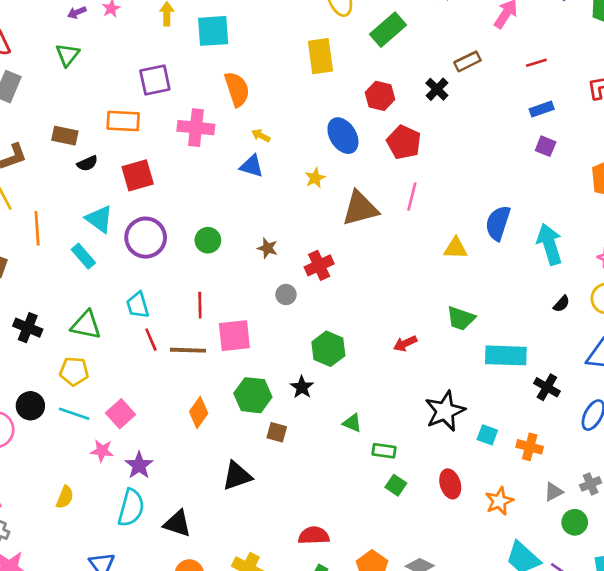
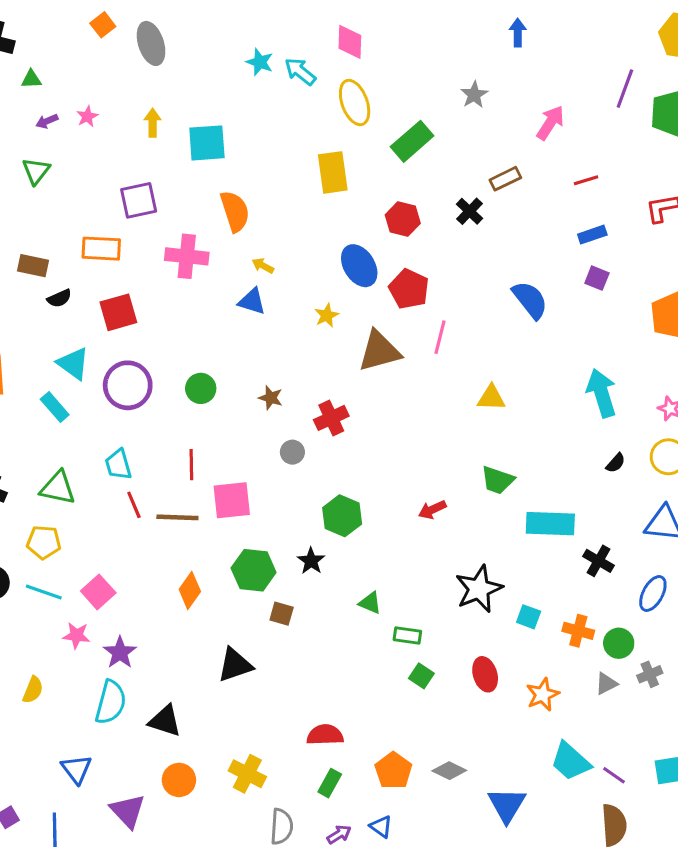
red pentagon: (404, 142) -> (409, 289), moved
blue semicircle: (498, 223) -> (530, 300), moved, turned 124
green circle: (575, 522) -> (619, 643), moved

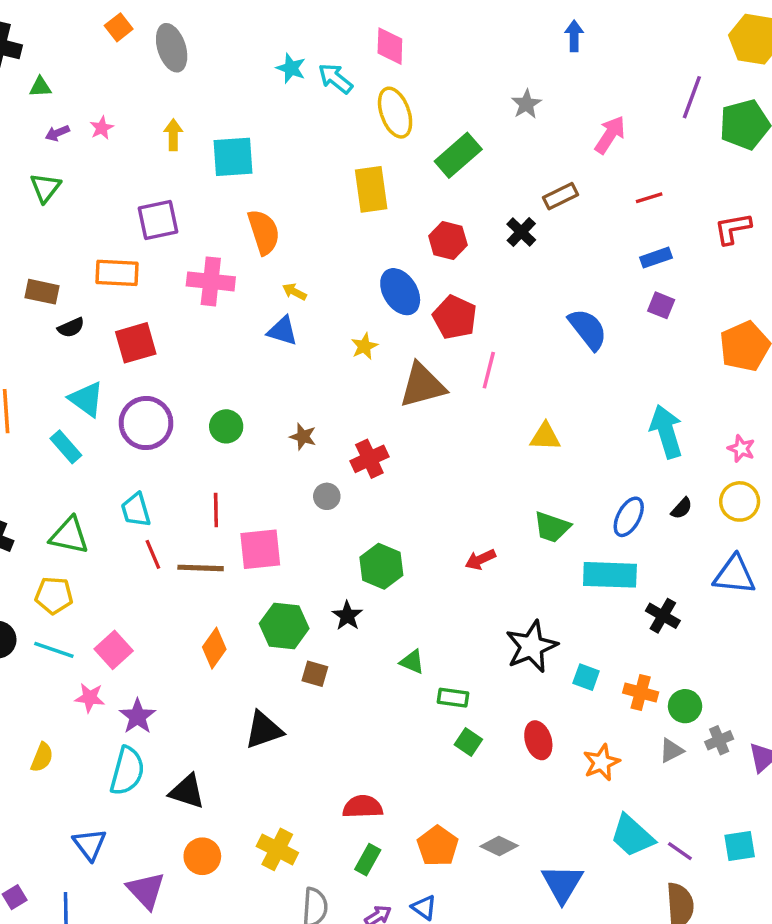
blue ellipse: (653, 594) -> (629, 517), moved

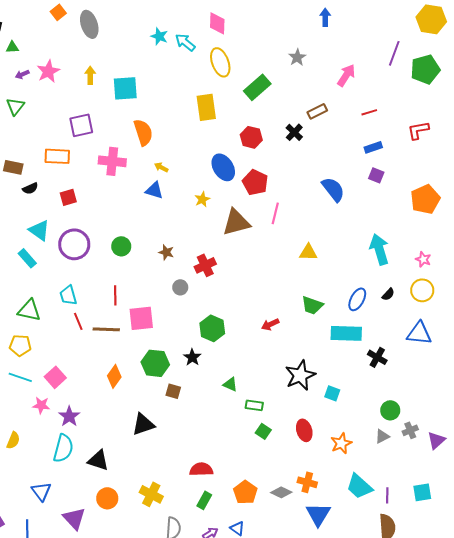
pink star: (102, 128) -> (48, 71), size x1.6
red square: (136, 343) -> (68, 197), size x0.7
orange cross: (641, 693) -> (307, 482), moved
purple line: (680, 851) -> (387, 495), turned 56

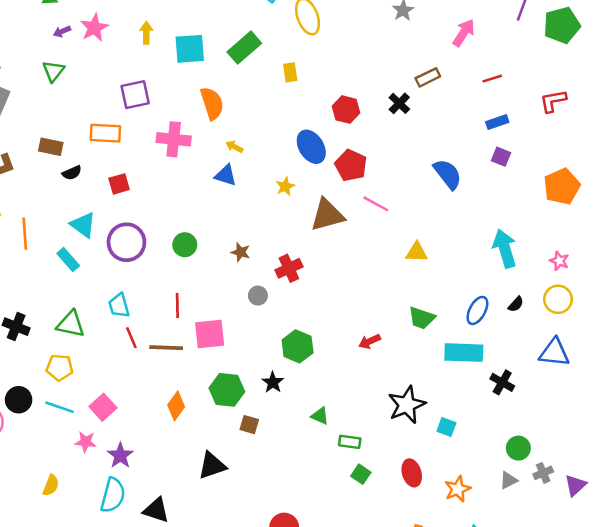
green rectangle: (257, 87) -> (244, 48), moved
yellow rectangle: (206, 107) -> (290, 72), size x0.6
pink line: (275, 213) -> (376, 204), turned -75

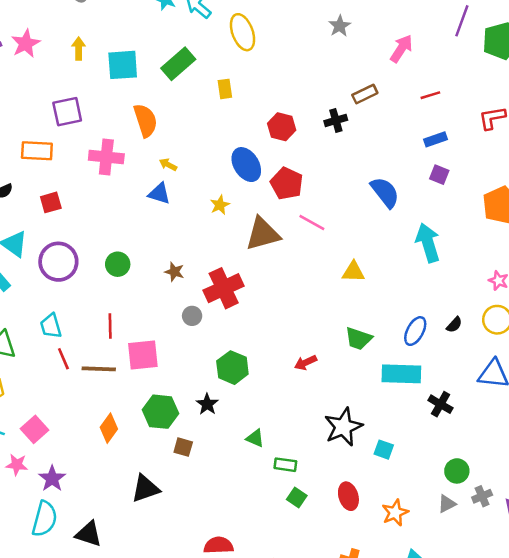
black cross: (399, 103) -> (336, 120), turned 30
cyan arrow: (505, 248) -> (428, 243), moved
red cross: (289, 268) -> (224, 288), size x1.4

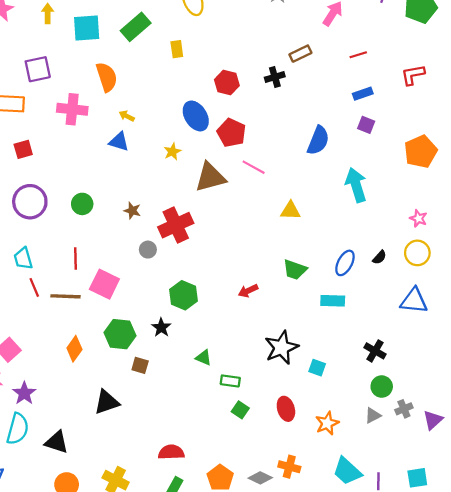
blue semicircle: (385, 192) -> (318, 140), turned 60
pink square: (143, 355) -> (104, 284), turned 32
cyan rectangle: (401, 374) -> (333, 301), size x0.7
black cross: (440, 404) -> (375, 351), moved

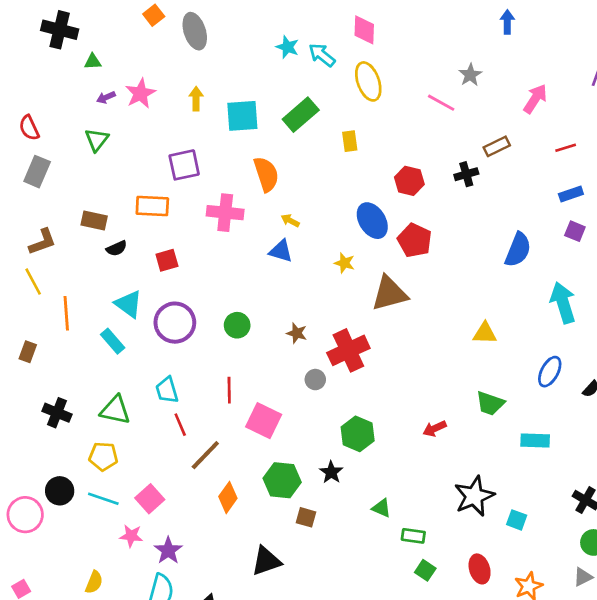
yellow star: (172, 152) -> (344, 263), turned -30
pink line: (254, 167) -> (441, 103), moved
blue ellipse: (345, 263) -> (550, 372), moved
brown line: (65, 296) -> (205, 455), moved, turned -48

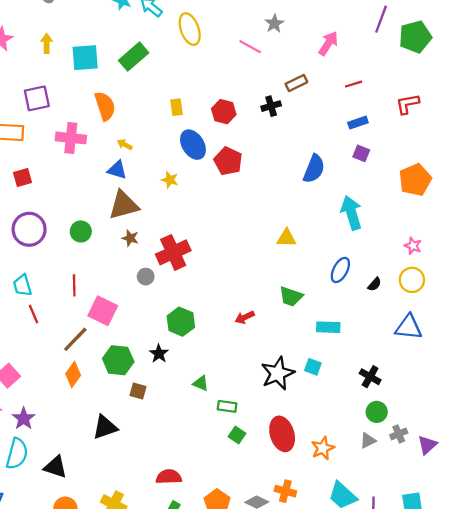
yellow rectangle: (350, 141) -> (176, 107), moved
brown triangle: (389, 293) -> (124, 205), moved
brown line: (205, 455) -> (75, 339), moved
cyan square: (517, 520) -> (313, 367), moved
red ellipse: (480, 569) -> (282, 434), size x1.4

